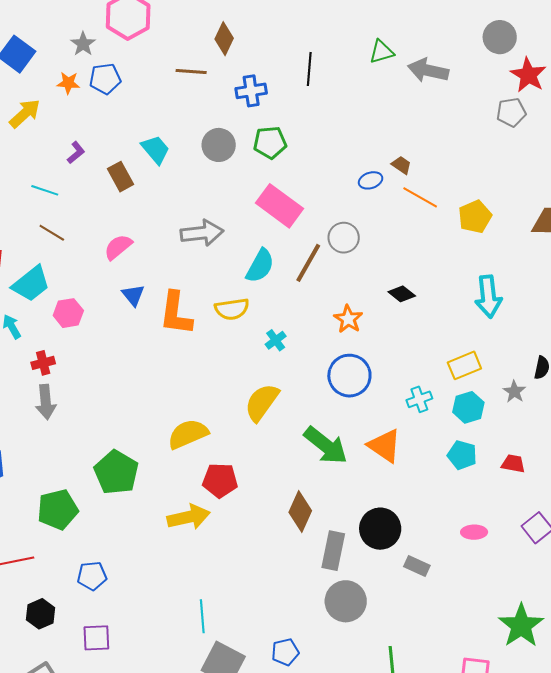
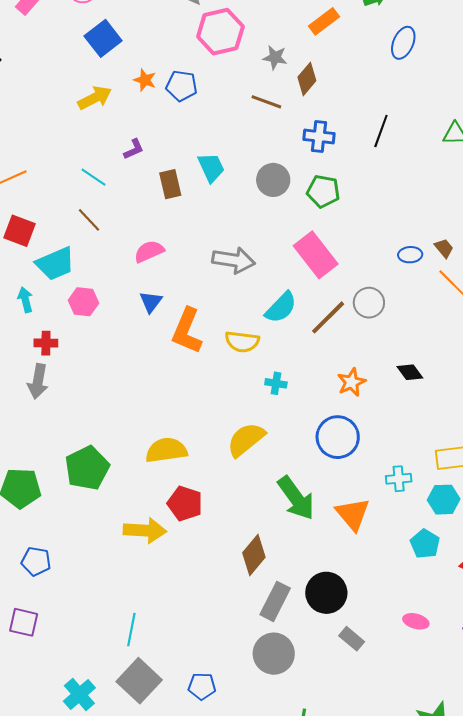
gray star: (83, 44) -> (275, 57), moved, turned 30
cyan cross: (276, 340) -> (276, 383), turned 30

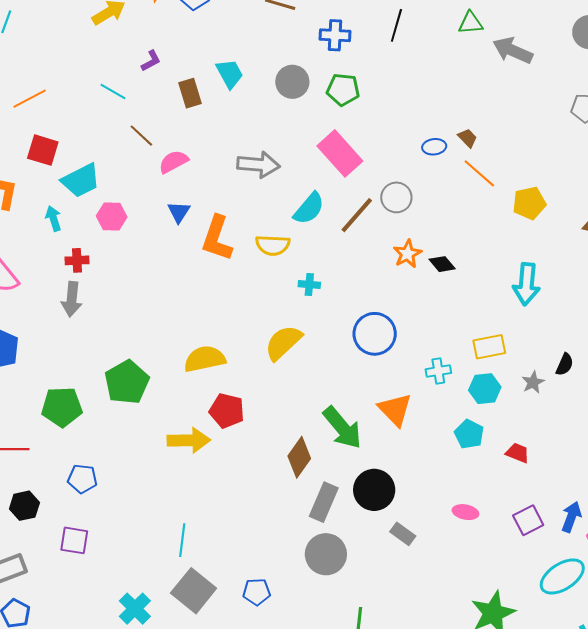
brown line: (89, 220) -> (141, 136), moved
orange star: (351, 382) -> (407, 254), moved
green arrow: (296, 498) -> (342, 428), moved

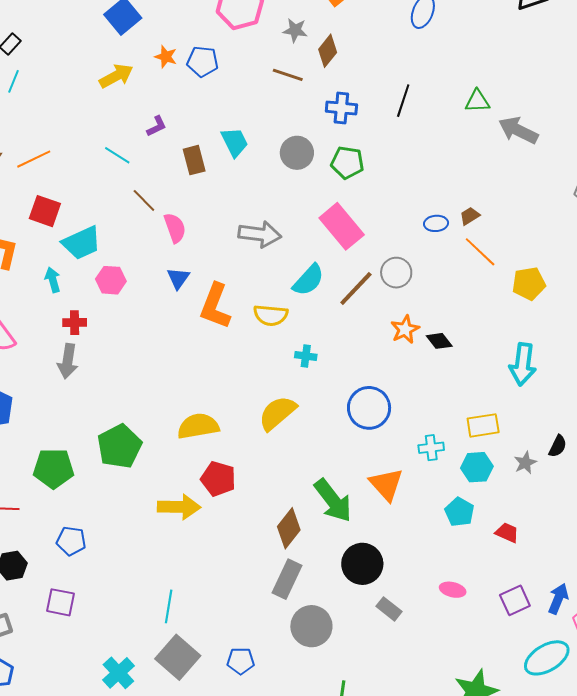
brown trapezoid: (468, 138) -> (470, 216), turned -80
pink semicircle: (174, 162) -> (175, 228), turned 96
gray rectangle: (324, 502) -> (287, 579), moved

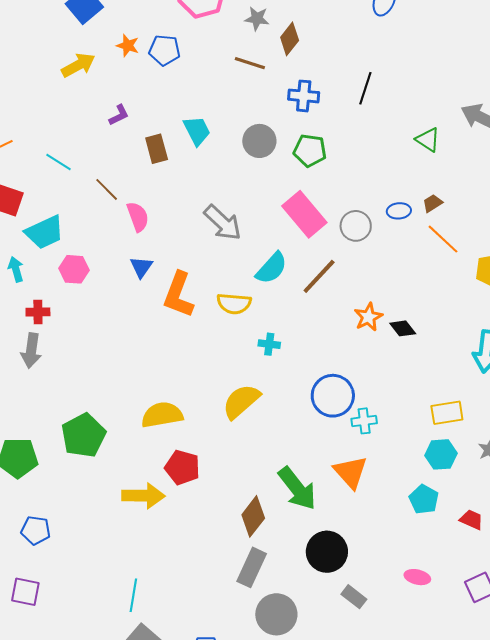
green triangle: (477, 101) -> (428, 140), moved, turned 36
cyan line: (117, 155) -> (58, 162), moved
gray arrow: (260, 234) -> (223, 223), turned 36
gray circle: (396, 273) -> (356, 226), moved
cyan cross: (431, 448) -> (364, 421), moved

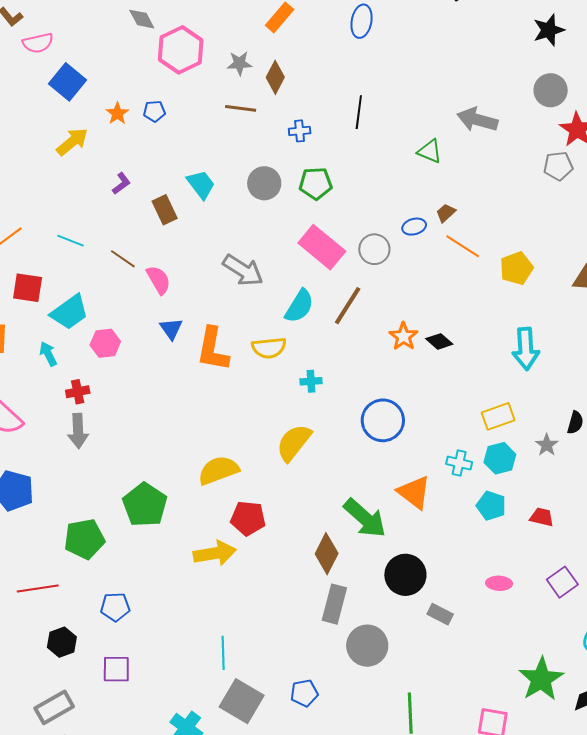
orange star: (128, 46) -> (117, 113), turned 30
blue pentagon: (164, 50) -> (154, 111), size x0.7
blue cross: (304, 96) -> (300, 131), size x0.7
cyan cross: (364, 421) -> (459, 463), moved, turned 30

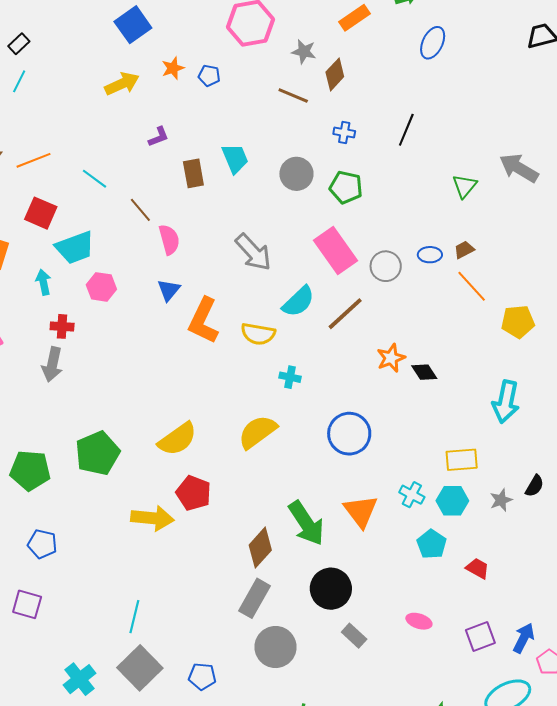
green triangle: (430, 151) -> (465, 186), turned 32
yellow semicircle: (218, 470) -> (178, 439), turned 150

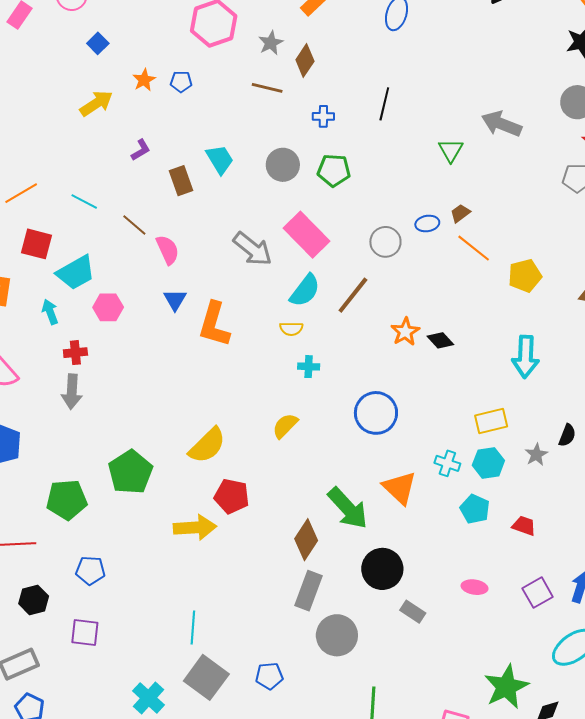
blue square: (133, 25) -> (98, 43), size x0.6
gray star: (304, 52) -> (271, 43), turned -30
pink rectangle: (335, 251) -> (306, 235), moved
yellow semicircle: (258, 334) -> (291, 329), moved, size x0.7
yellow semicircle: (257, 432) -> (285, 426), size x0.7

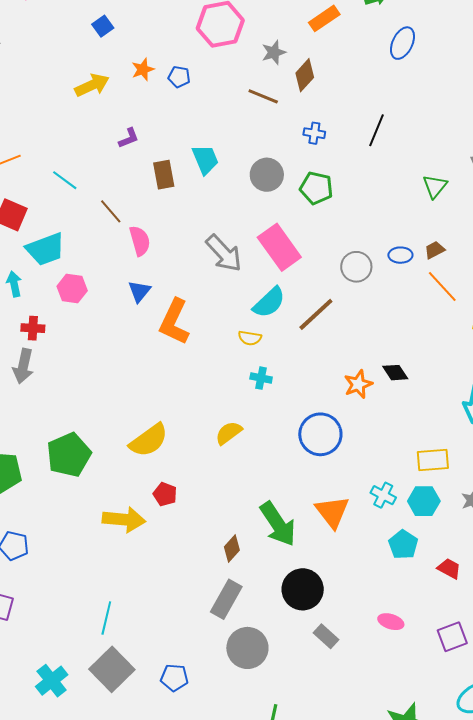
orange star: (405, 332) -> (358, 384), moved
red pentagon: (232, 496) -> (165, 494), size x0.7
brown diamond: (306, 540) -> (232, 549), size x0.7

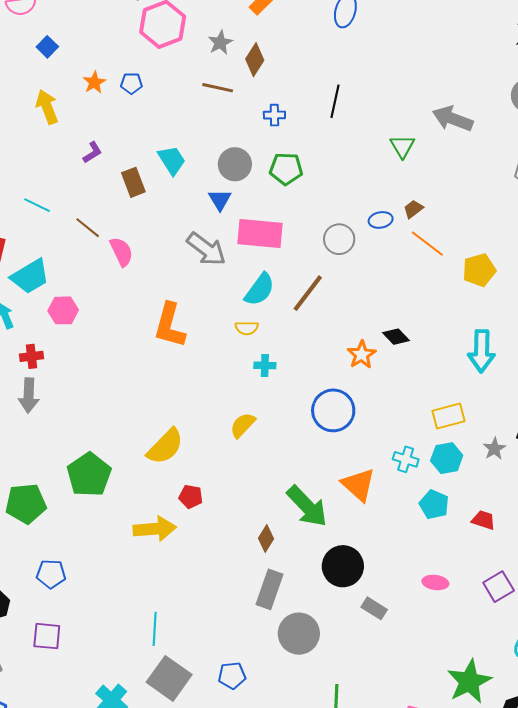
yellow arrow: (92, 85) -> (47, 107), turned -76
pink rectangle: (279, 247) -> (260, 234), turned -39
blue triangle: (139, 291) -> (220, 200), moved

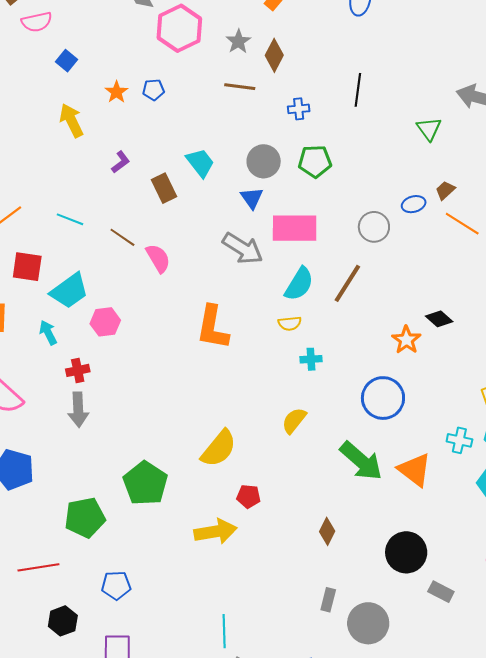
green arrow: (307, 506) -> (361, 461), moved
gray rectangle: (270, 589) -> (328, 600), moved, size x0.6

